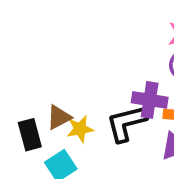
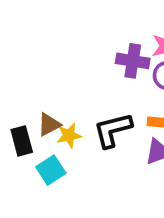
purple cross: (150, 100) -> (133, 61), moved

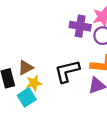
yellow star: (69, 135) -> (34, 83), moved

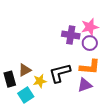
yellow star: (34, 83) -> (40, 81), moved

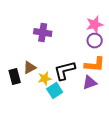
purple cross: (71, 35) -> (43, 33), moved
cyan square: (26, 95) -> (55, 91), moved

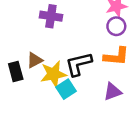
yellow star: (45, 79) -> (53, 74), size x1.5
purple triangle: (90, 83) -> (113, 92), moved

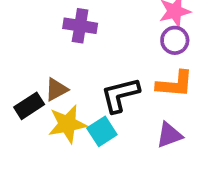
black rectangle: (16, 72) -> (29, 106), turned 72
yellow star: (53, 74) -> (67, 124), moved

